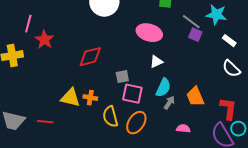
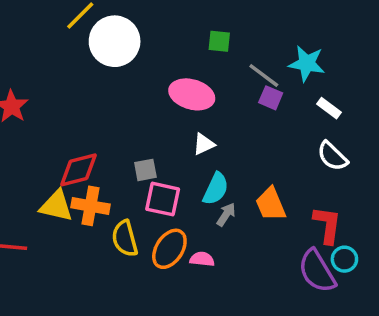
red diamond: (90, 57) -> (79, 170), moved
orange cross: (90, 98) -> (91, 206), size x1.5
pink semicircle: (183, 129) -> (202, 259), moved

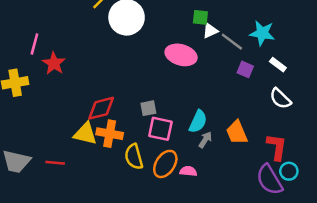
purple square: (271, 98) -> (245, 69), moved
white triangle: (204, 144) -> (210, 31), moved

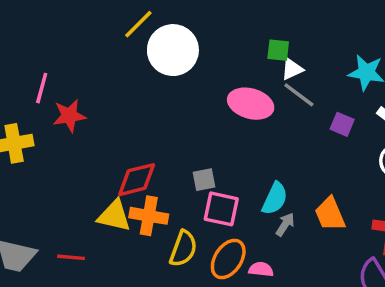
gray line: (232, 42) -> (299, 95), moved
red star: (54, 63) -> (69, 116), turned 30
yellow semicircle: (134, 157) -> (183, 249), turned -145

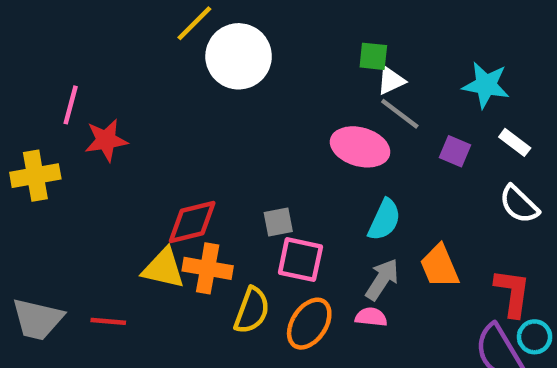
pink ellipse: (251, 104) -> (360, 147), moved
cyan semicircle: (275, 199) -> (384, 220), moved
gray arrow: (285, 224) -> (382, 279), size x1.4
pink semicircle: (261, 269) -> (371, 317), moved

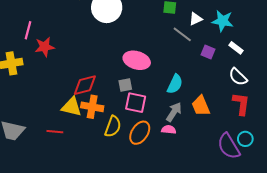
white triangle: (391, 81) -> (196, 19), moved
pink ellipse: (360, 147) -> (137, 60), moved
red L-shape: (512, 293) -> (241, 104), moved
red line: (108, 321) -> (55, 132), moved

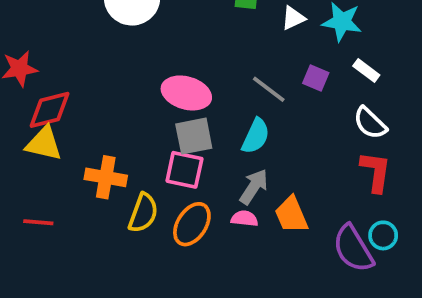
gray line: (182, 34) -> (269, 89), moved
red diamond: (85, 85) -> (50, 110), moved
gray square: (125, 85) -> (194, 136), moved, size x1.5
orange trapezoid: (201, 106) -> (291, 215), moved
yellow triangle: (71, 107) -> (44, 144), moved

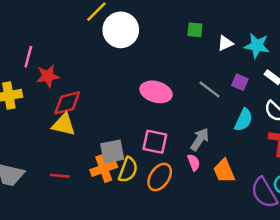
gray square: (194, 136) -> (112, 151), moved
cyan semicircle: (256, 136) -> (244, 120), moved
orange cross: (106, 177) -> (104, 168), moved, turned -30
gray arrow: (254, 187) -> (200, 139), moved
pink semicircle: (244, 219) -> (194, 162), moved, turned 63

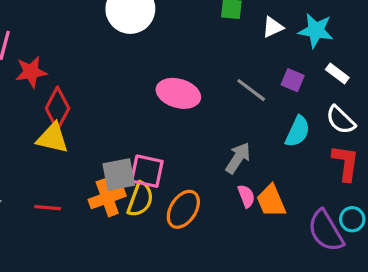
red diamond: (67, 103) -> (57, 108), turned -48
pink square: (155, 142) -> (147, 171), moved
pink semicircle: (194, 162) -> (246, 196), moved

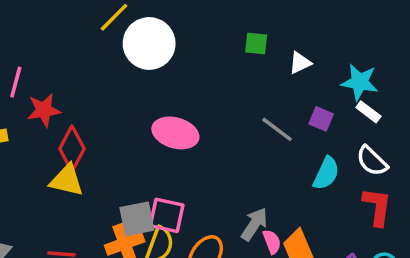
cyan star: (316, 30) -> (360, 82), moved
pink ellipse: (178, 93) -> (175, 133), moved
gray arrow: (238, 158) -> (254, 224), moved

